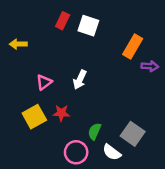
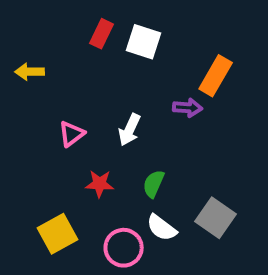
purple arrow: (150, 66) -> (188, 108), moved
yellow square: (34, 117) -> (58, 234), moved
green semicircle: (95, 131) -> (154, 184), moved
white semicircle: (112, 152) -> (162, 228), moved

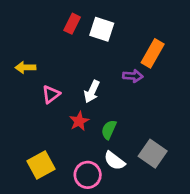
yellow arrow: (30, 72) -> (25, 67), moved
red star: (100, 184) -> (79, 121), moved, turned -30

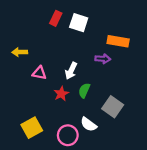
orange rectangle: (153, 53) -> (118, 41), turned 70
pink triangle: (51, 94) -> (39, 73), turned 48
green semicircle: (109, 130) -> (84, 90), moved
gray square: (153, 154) -> (113, 107), moved

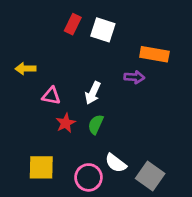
green semicircle: (84, 90) -> (96, 124), moved
red star: (61, 94) -> (66, 123), moved
gray square: (113, 107) -> (150, 176), moved
yellow square: (32, 128) -> (41, 167), turned 30

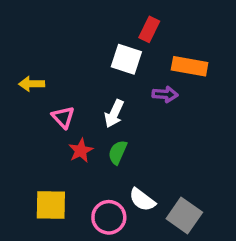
red rectangle: (73, 24) -> (149, 29), moved
white square: (103, 30) -> (126, 59), moved
pink triangle: (51, 96) -> (63, 117), turned 36

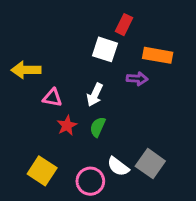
yellow arrow: (32, 84) -> (26, 70), size x1.4
pink triangle: (63, 117) -> (52, 98), turned -36
yellow square: (51, 205) -> (42, 171), turned 32
gray square: (184, 216) -> (150, 164), moved

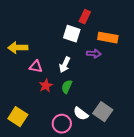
yellow square: (42, 171) -> (18, 117), moved

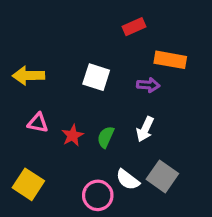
red rectangle: (85, 17) -> (134, 27), turned 40
white square: (72, 34) -> (96, 77), moved
white arrow: (65, 65) -> (145, 129), moved
pink triangle: (36, 67) -> (38, 123), moved

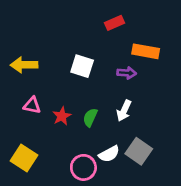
white semicircle: (128, 180) -> (109, 154), turned -65

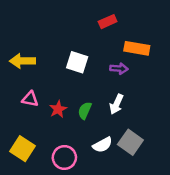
pink circle: (83, 167) -> (64, 158), moved

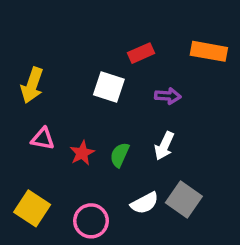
red rectangle: (108, 22) -> (141, 53), moved
orange rectangle: (137, 48) -> (209, 51), moved
yellow arrow: (22, 61) -> (32, 85), turned -70

